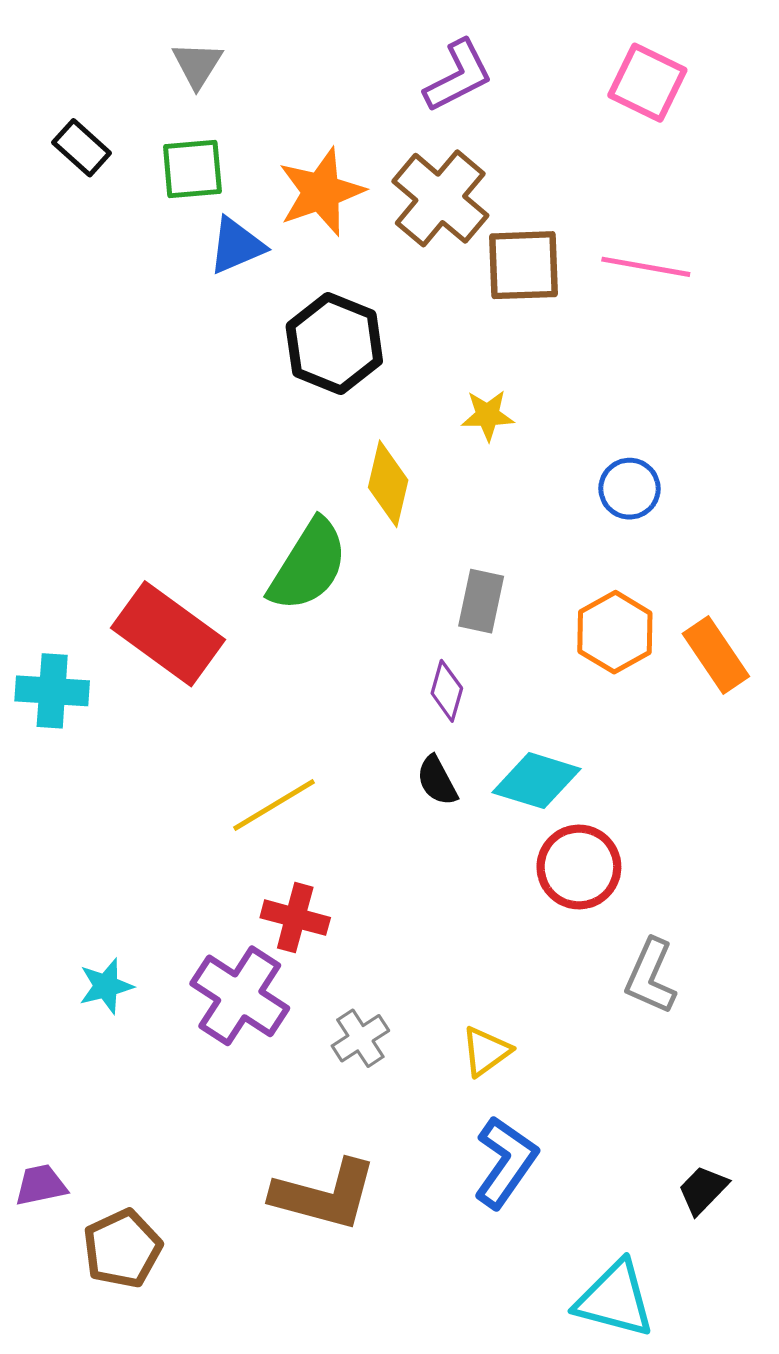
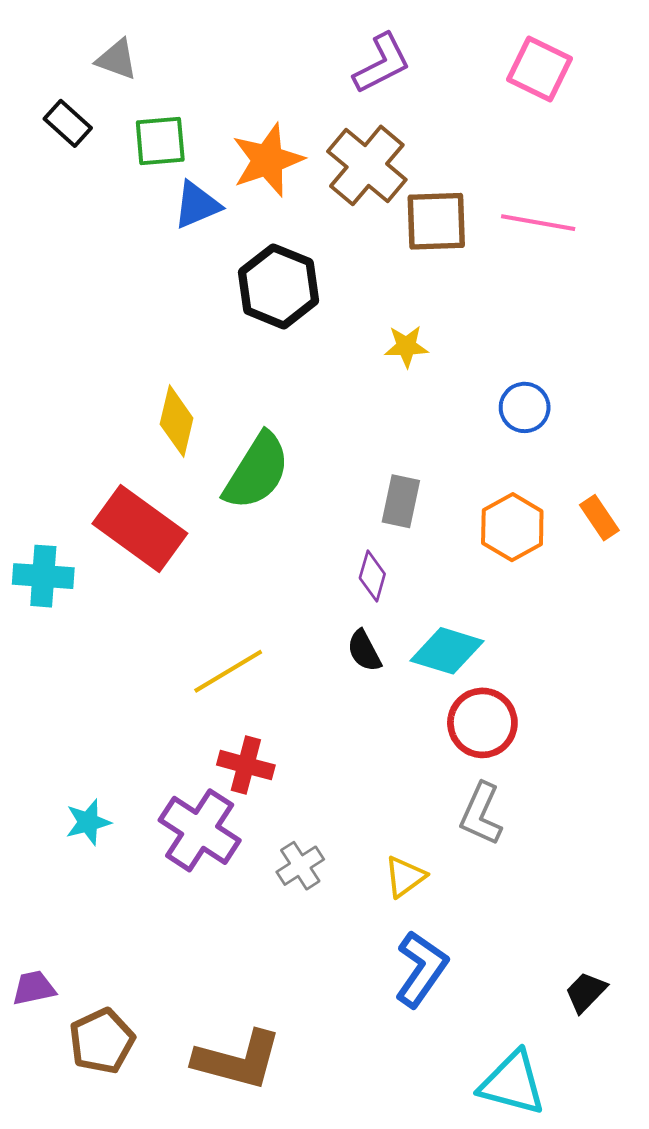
gray triangle: (197, 65) -> (117, 59), moved, turned -42
yellow diamond: (388, 484) -> (177, 421), moved
orange rectangle: (716, 655) -> (599, 518), moved, size x0.7
gray L-shape: (651, 976) -> (481, 814), moved
brown L-shape: (325, 1195) -> (238, 1060), moved

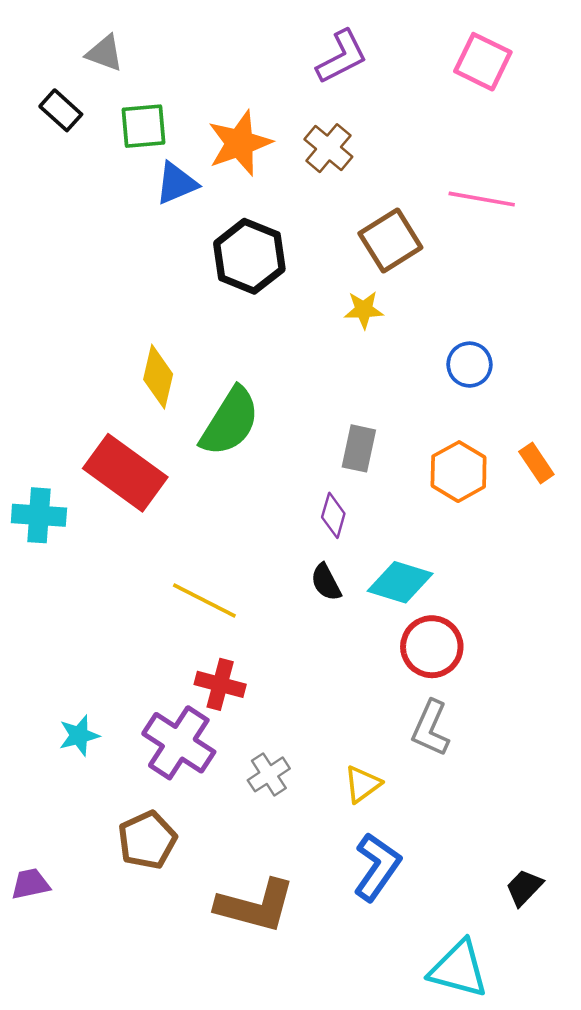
brown cross: (367, 165) -> (328, 148), size x0.7
brown square: (436, 221) -> (390, 240), moved, turned -30
yellow line: (228, 671) -> (204, 600), turned 58
brown pentagon: (102, 1041) -> (147, 840), moved
brown L-shape: (238, 1060) -> (255, 906), moved

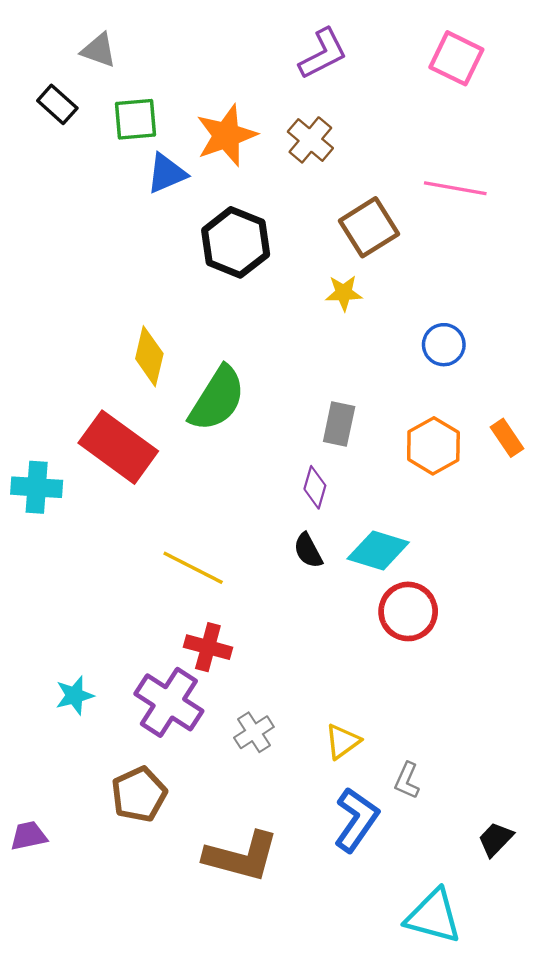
gray L-shape: (431, 728) -> (407, 781), moved, size x0.7

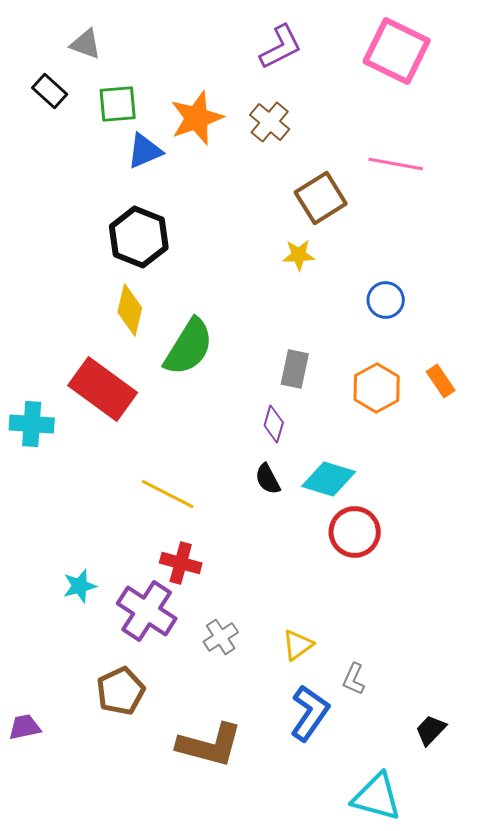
pink square: (456, 58) -> (397, 51), size x1.4
black hexagon: (236, 242) -> (139, 237), moved
cyan star: (75, 695) -> (80, 586), moved

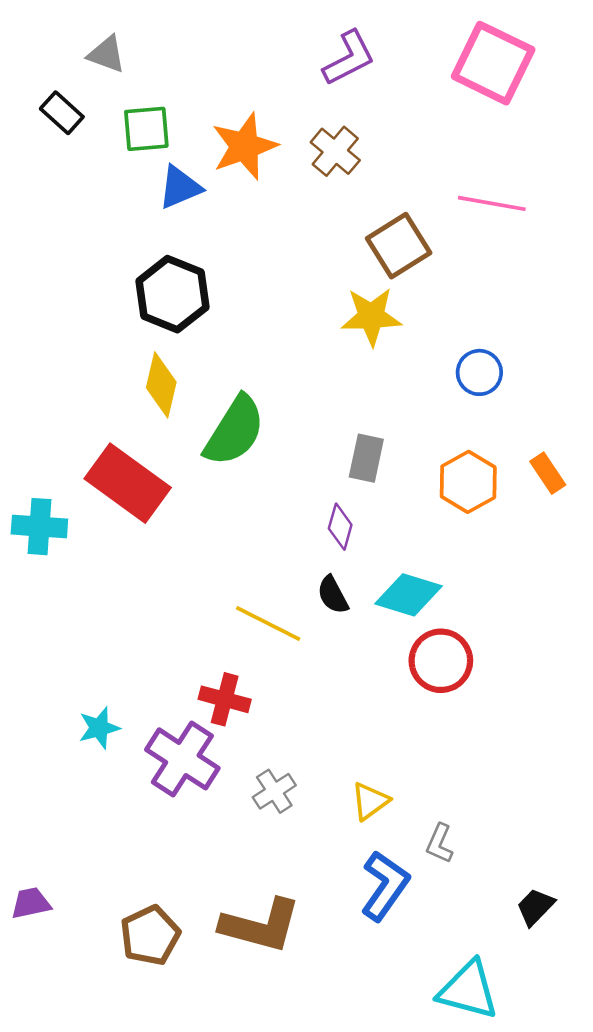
yellow star: (299, 255) -> (371, 317), size x1.5
yellow line: (168, 494) -> (268, 623), moved
brown pentagon: (121, 691) -> (150, 935), moved

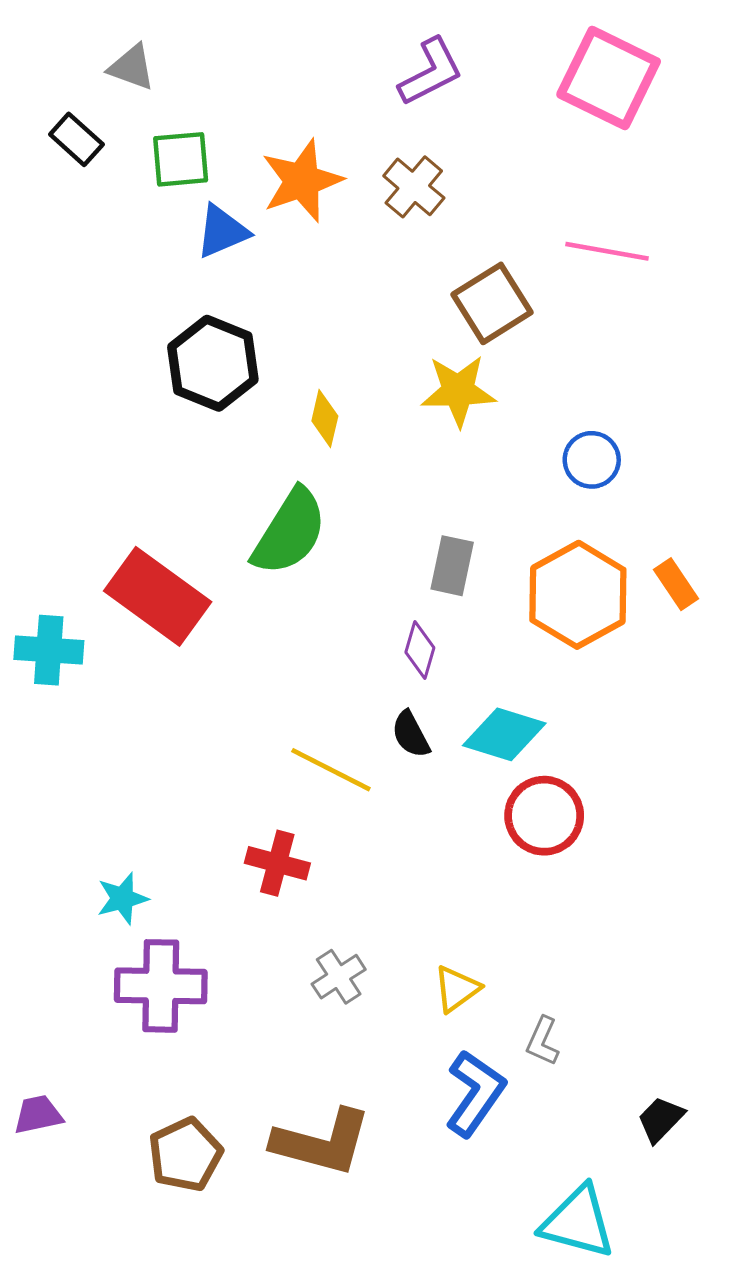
yellow diamond: (161, 385) -> (325, 418), moved, size x0.7
orange hexagon: (468, 482) -> (578, 595), size x1.4
purple cross: (182, 759) -> (161, 986), moved, turned -32

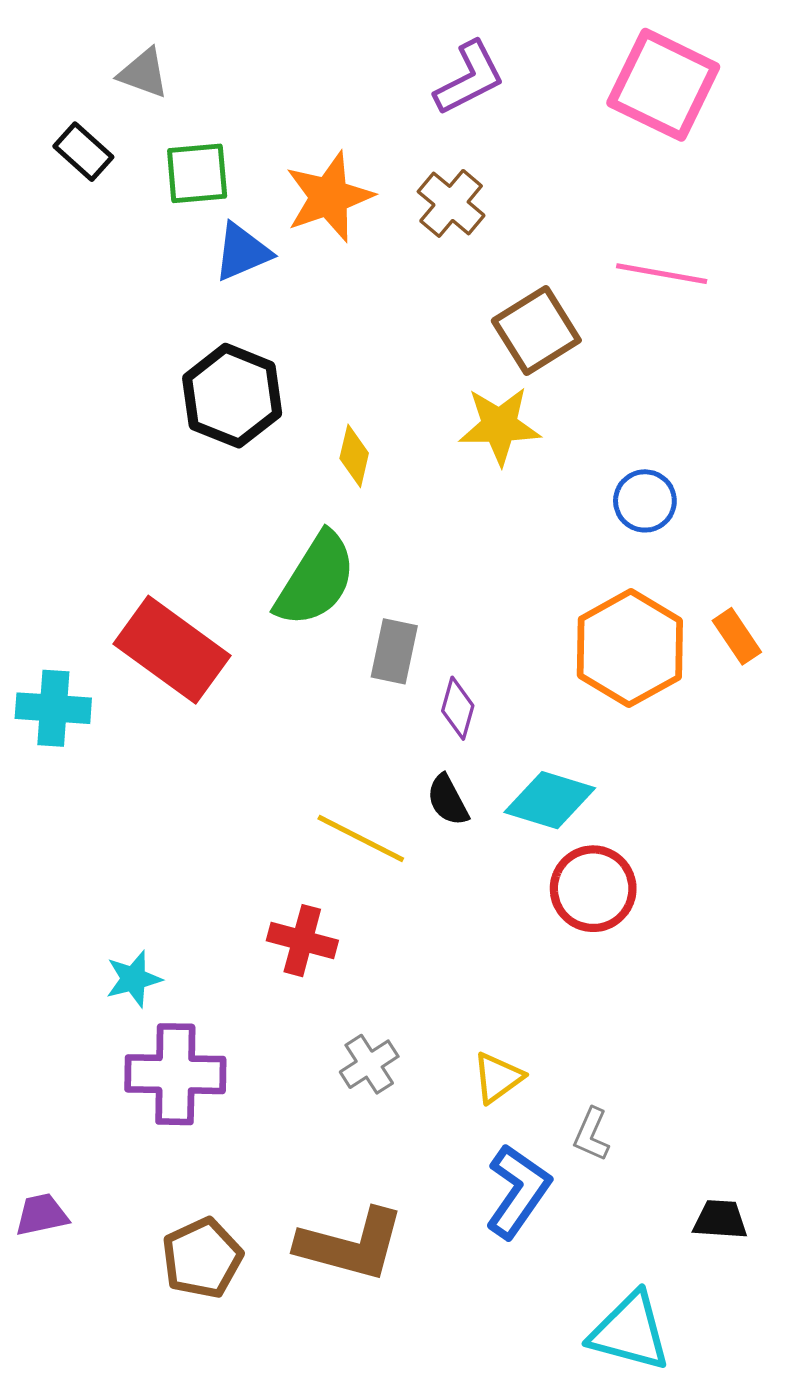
gray rectangle: (452, 566) -> (394, 651), moved
black trapezoid: (661, 1119) -> (720, 1220), turned 50

